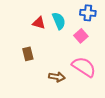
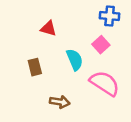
cyan semicircle: (59, 21) -> (75, 60), moved
brown arrow: (57, 77) -> (60, 102), moved

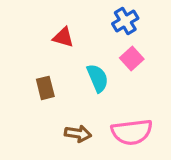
blue cross: (110, 16) -> (125, 21), moved, turned -36
pink semicircle: (105, 83) -> (132, 132), moved, turned 140

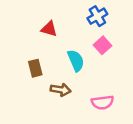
pink semicircle: (132, 132) -> (102, 102), size x0.7
brown arrow: (78, 134) -> (61, 90), moved

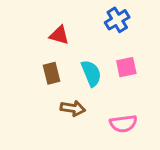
pink square: (102, 45) -> (126, 67), moved, turned 30
brown rectangle: (35, 68) -> (52, 73), moved

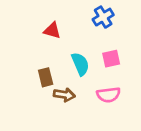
brown rectangle: (52, 73) -> (46, 77), moved
pink semicircle: (123, 124) -> (108, 95), moved

